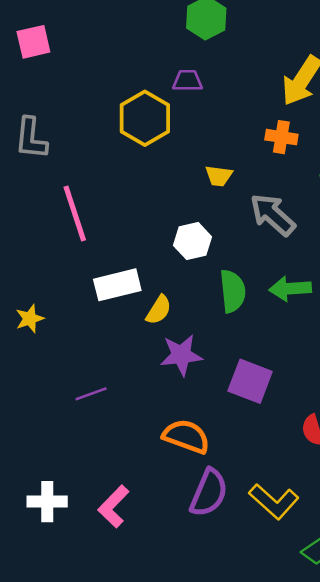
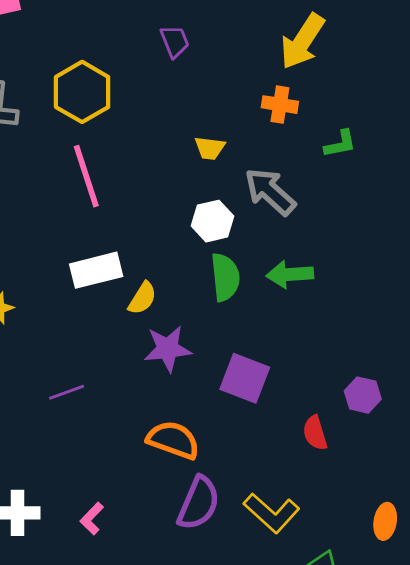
purple trapezoid: (187, 81) -> (175, 41), turned 68
yellow hexagon: (145, 118) -> (82, 92), moved
pink line: (75, 213) -> (86, 176), moved
white hexagon: (192, 241) -> (213, 221), moved
pink L-shape: (114, 507) -> (92, 519), size x0.7

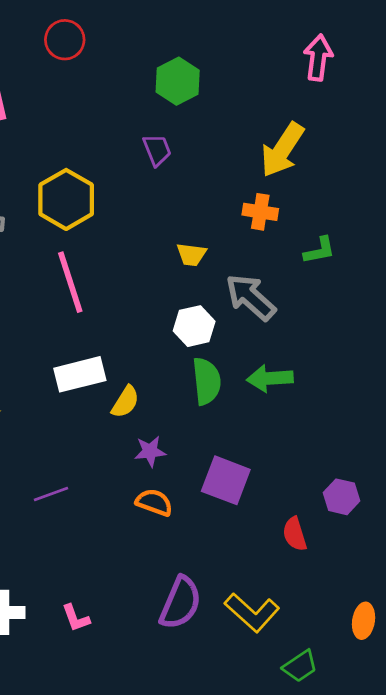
purple star: (168, 349) -> (150, 451), size x0.7
orange semicircle: (173, 440) -> (154, 502), moved, size x0.7
pink L-shape: (92, 519) -> (76, 618), turned -64

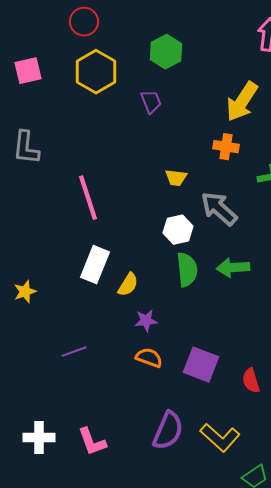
yellow hexagon: (66, 199) -> (96, 72), moved
white rectangle: (80, 374) -> (95, 265), turned -54
purple square: (226, 480) -> (201, 365), moved
pink L-shape: (76, 618) -> (92, 442), size x1.4

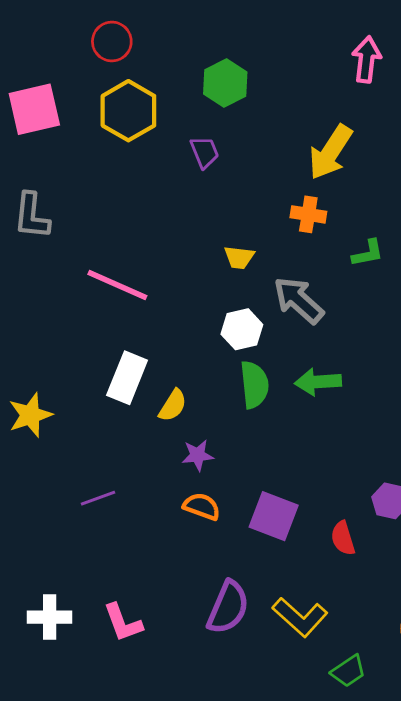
pink square: (28, 71) -> (34, 109), size x1.4
pink line: (88, 198) -> (117, 285), turned -48
yellow star: (25, 292) -> (30, 415), size x1.4

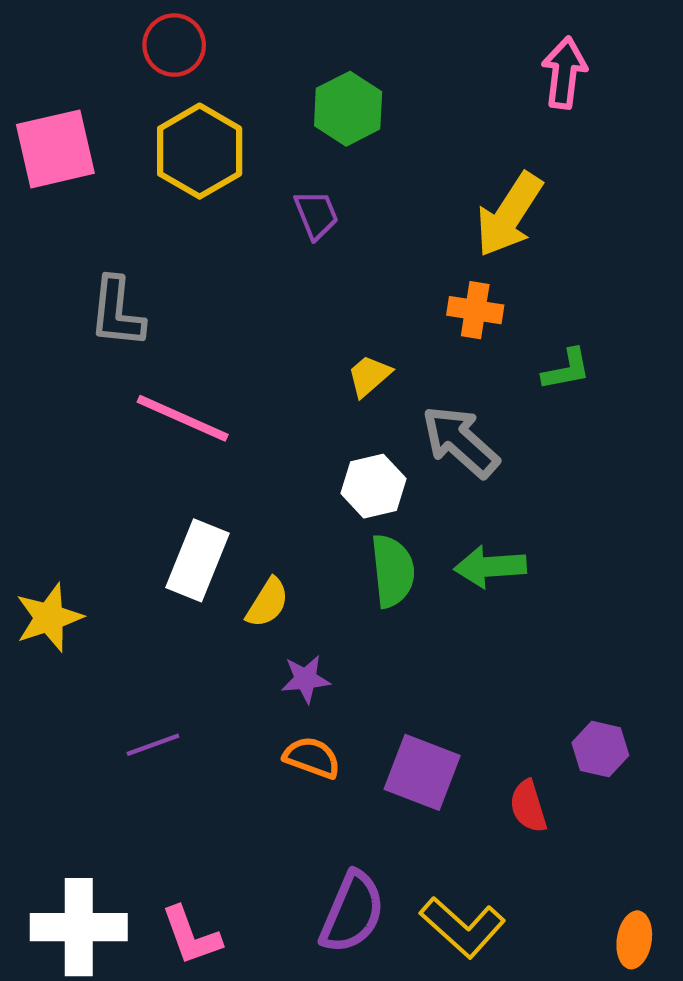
gray L-shape: (32, 216) -> (117, 312), moved
yellow trapezoid: (239, 257) -> (369, 376), turned 132
white cross: (50, 617) -> (79, 927), size x1.4

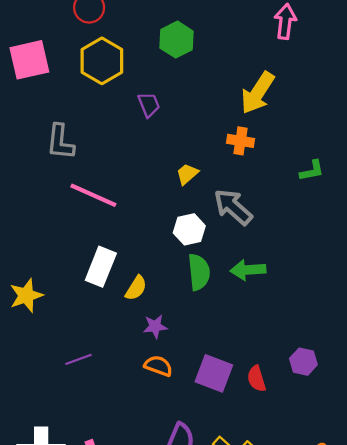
purple trapezoid: (316, 215) -> (149, 105), moved
green L-shape: (566, 369) -> (312, 171), moved
red semicircle: (528, 806) -> (256, 379), moved

